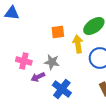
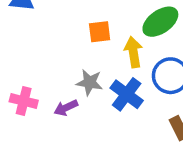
pink cross: (24, 61) -> (24, 101), moved
blue cross: (62, 89) -> (127, 94), moved

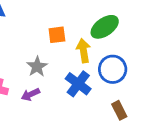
gray star: (89, 82) -> (37, 67), moved, turned 30

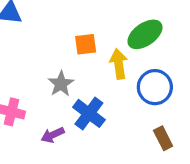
blue cross: (78, 84) -> (89, 113), moved
purple arrow: (30, 94) -> (53, 135), moved

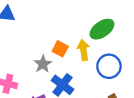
orange square: (86, 44) -> (60, 49), moved, turned 35

